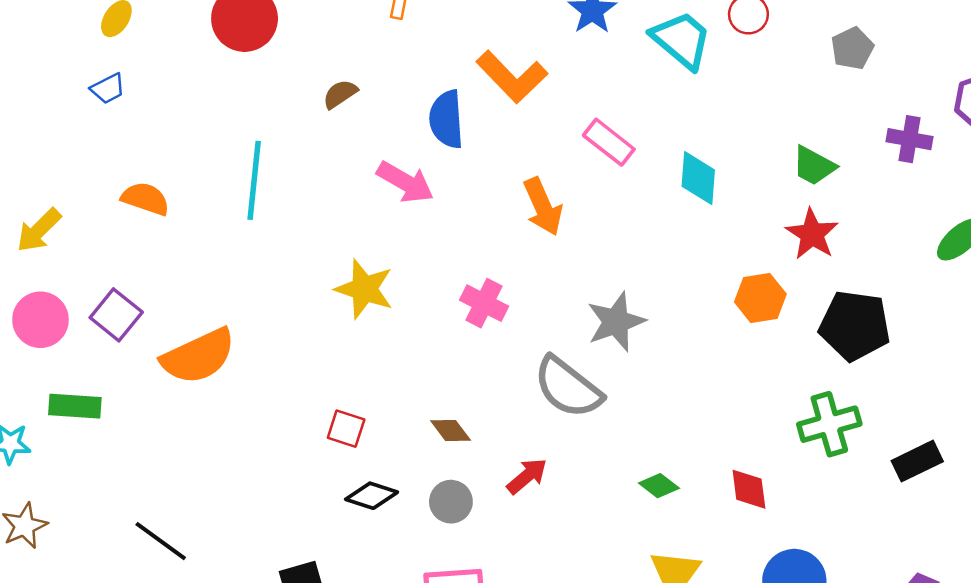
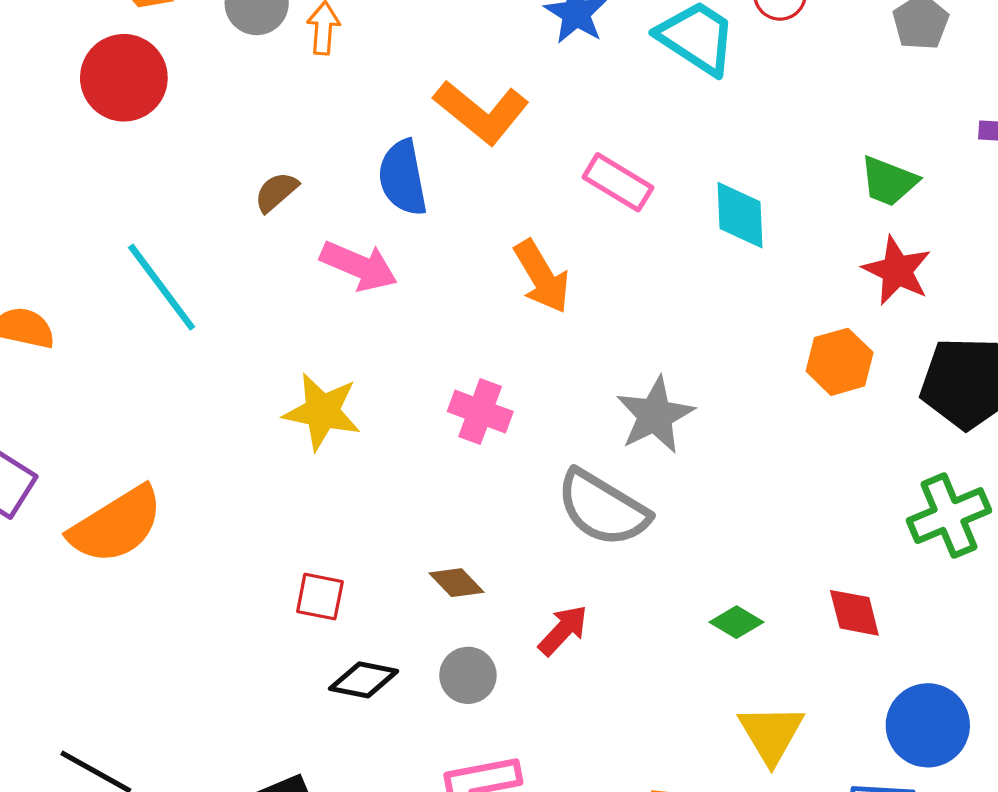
brown semicircle: (340, 94) -> (276, 192), moved
cyan line: (254, 180) -> (162, 287), turned -36

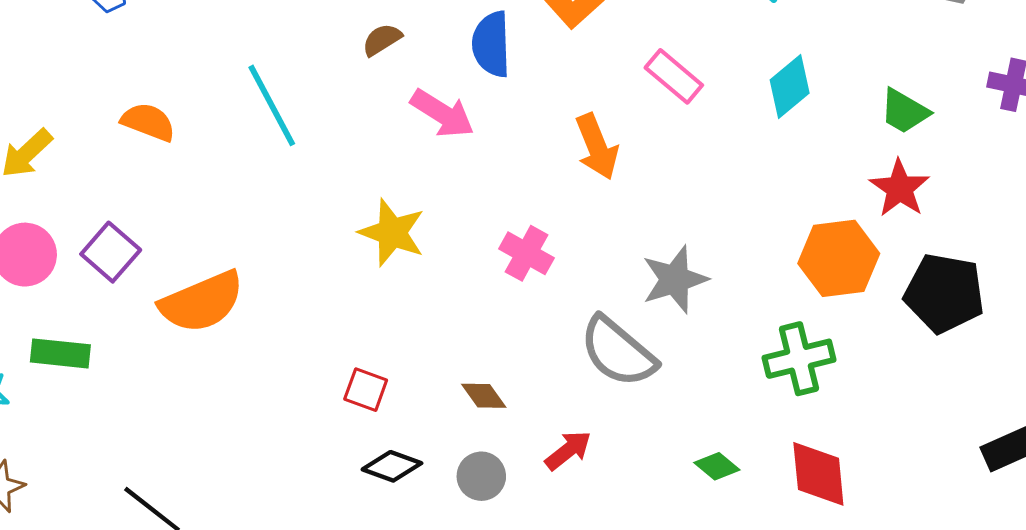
cyan diamond: (740, 215) -> (790, 87), moved, turned 44
orange hexagon: (840, 362) -> (839, 258), size x1.4
green cross: (949, 516) -> (799, 359), moved
red diamond: (854, 613) -> (818, 474), size x1.4

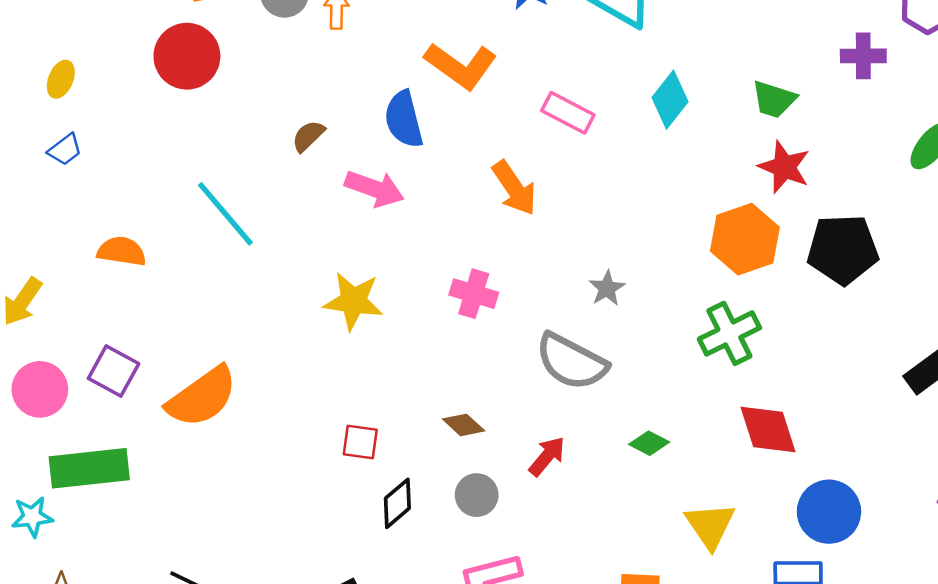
gray star: (675, 279) -> (607, 288), size x0.6
green rectangle: (60, 353) -> (89, 468), size x1.5
black diamond: (392, 466) -> (397, 503), turned -48
green diamond: (717, 466) -> (649, 443), moved

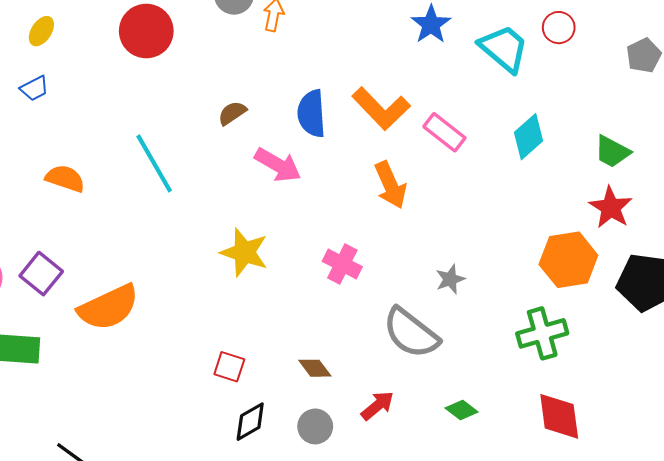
orange L-shape: (461, 66) -> (381, 108), moved

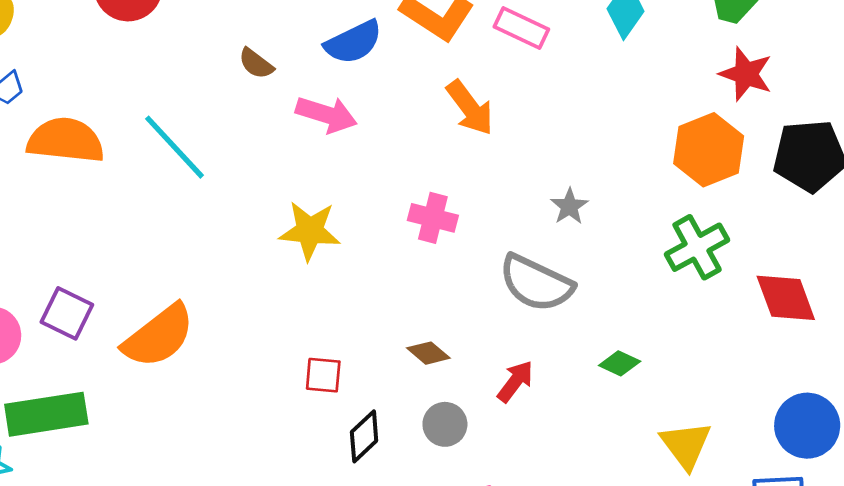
brown semicircle: (232, 113) -> (256, 64), turned -96
blue semicircle: (312, 114) -> (353, 42), turned -99
orange semicircle: (65, 178) -> (66, 140), moved, size x1.5
red diamond: (559, 416) -> (786, 298), moved

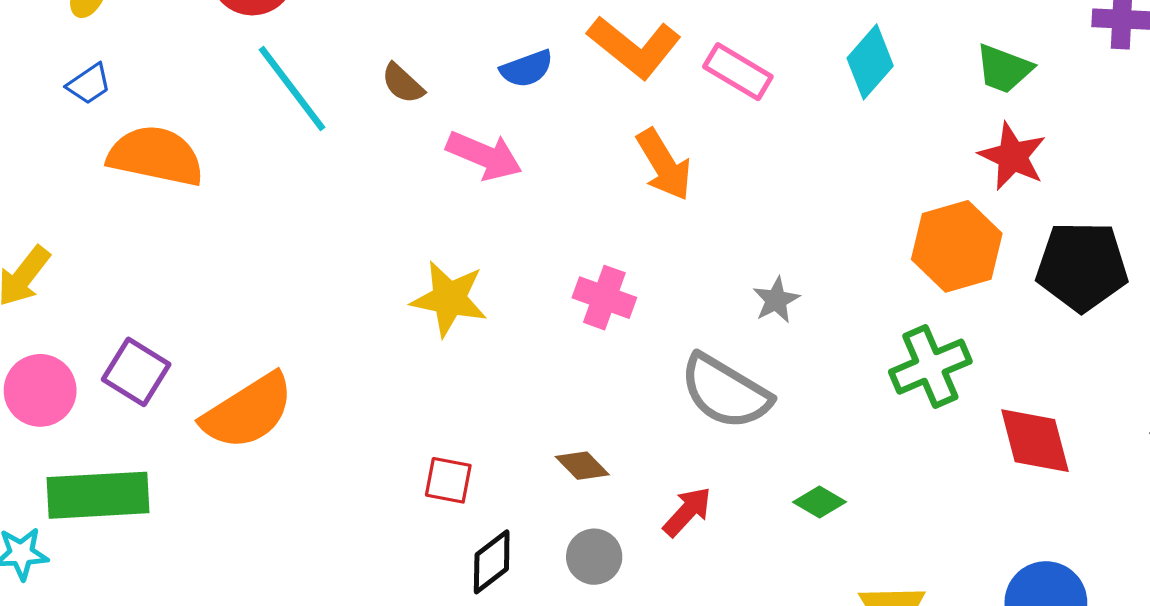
blue semicircle: (353, 42) -> (527, 69), size x0.7
cyan line: (175, 147) -> (292, 89), moved

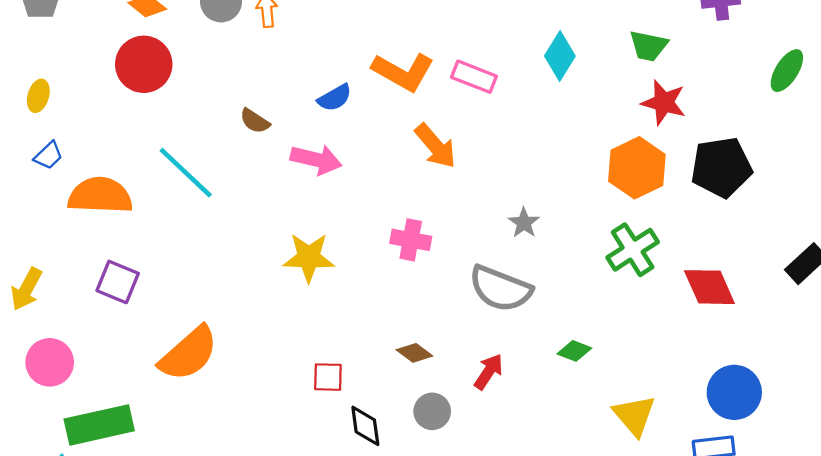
cyan line: (292, 89) -> (186, 173), moved
purple square: (136, 372) -> (118, 282), moved
black diamond: (492, 562) -> (365, 426), turned -51

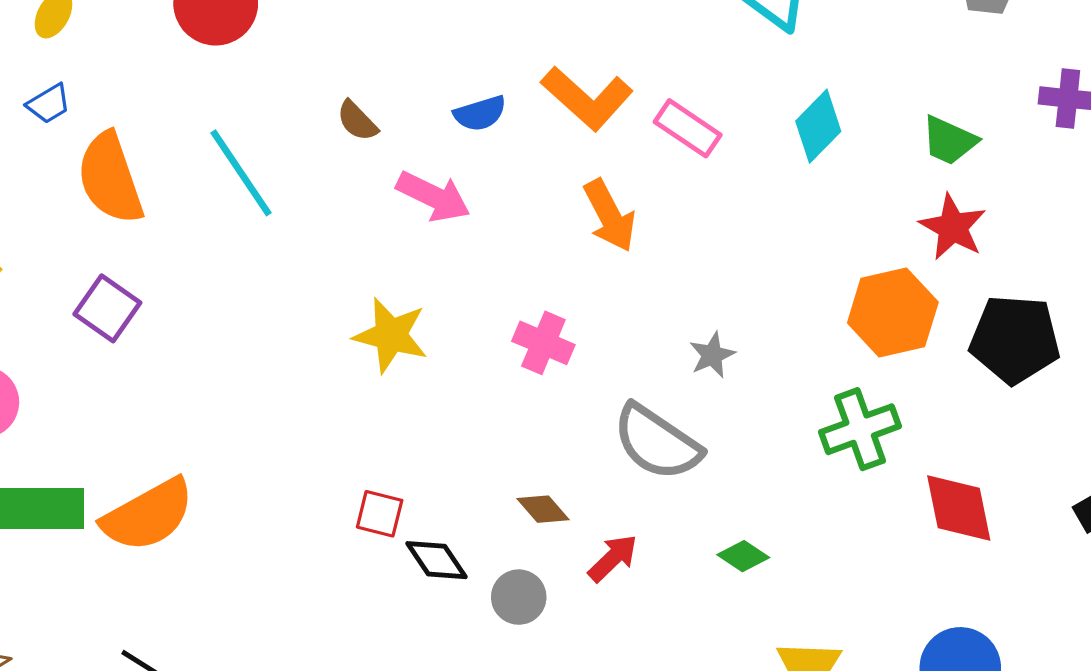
orange semicircle: (100, 196) -> (110, 178), turned -124
brown diamond: (414, 353) -> (543, 509), moved
orange semicircle: (189, 354) -> (148, 515), moved
black diamond: (365, 426) -> (437, 560), moved, turned -39

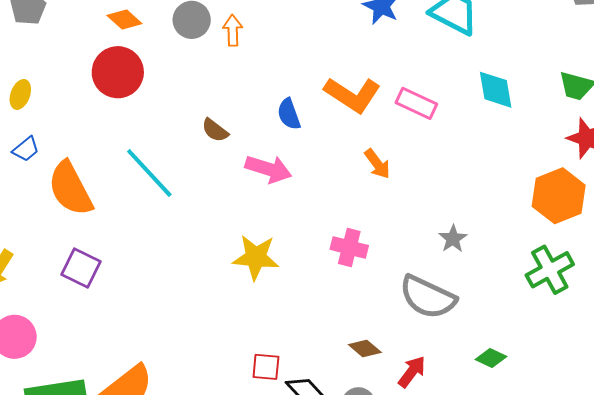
blue semicircle: (480, 113) -> (289, 114), turned 96
cyan diamond: (818, 126) -> (496, 90), turned -45
orange arrow: (610, 216) -> (377, 164), size x0.7

